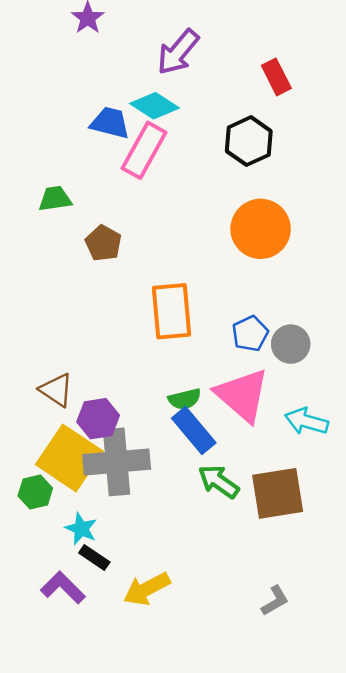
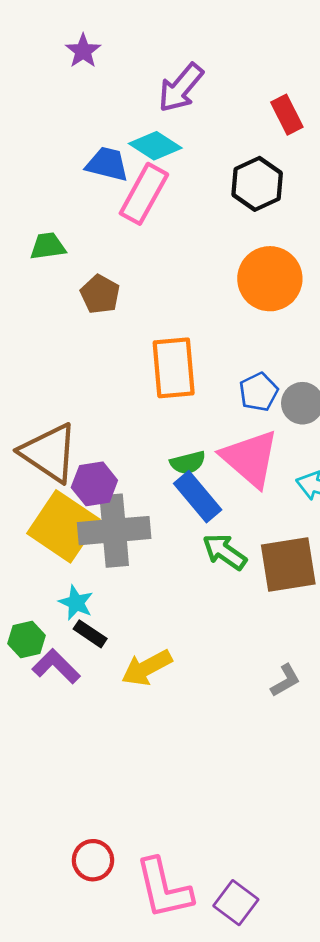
brown triangle: (56, 390) -> (49, 453), size x1.6
green hexagon: (35, 492) -> (26, 639), moved

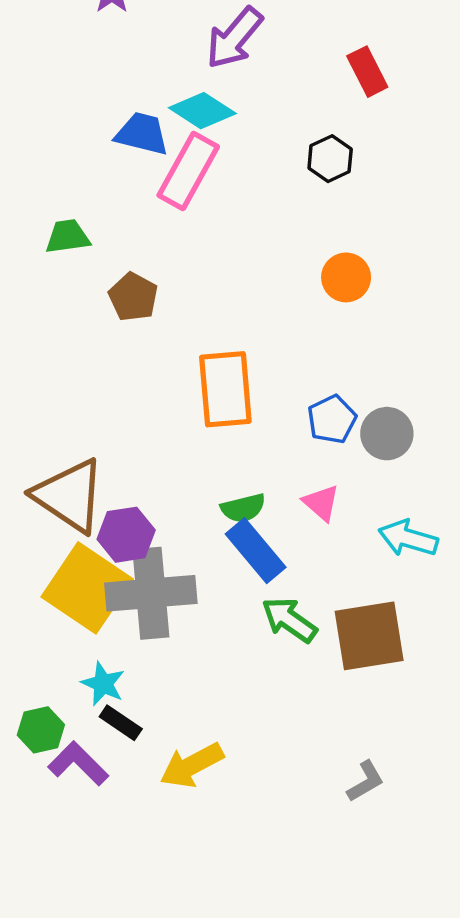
black hexagon: (257, 184) -> (330, 159), size x0.7
orange circle: (270, 279) -> (346, 277), size x0.6
pink triangle: (250, 458) -> (321, 503), size x0.5

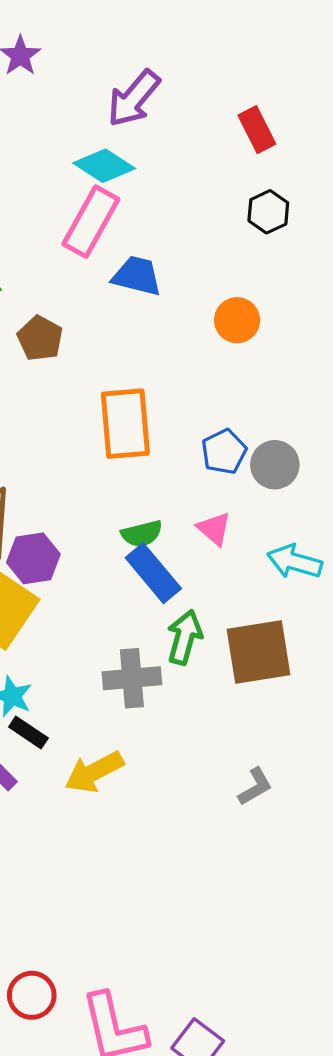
blue trapezoid: (142, 134) -> (137, 276), moved
black hexagon: (330, 159) -> (268, 212), moved
gray cross: (151, 593) -> (132, 678), moved, size x0.7
green arrow: (289, 620) -> (185, 637), turned 70

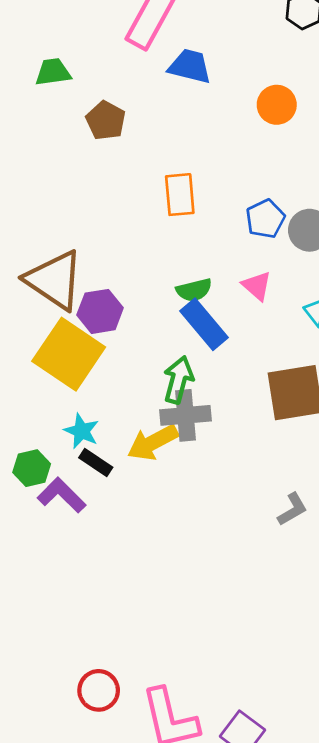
orange rectangle: (125, 424) -> (180, 195), size x0.7
green arrow: (185, 637) -> (178, 380), moved
yellow arrow: (94, 772) -> (153, 442), moved

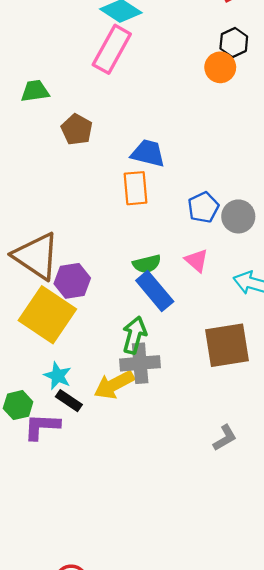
blue trapezoid: (190, 66) -> (148, 153), moved
orange circle: (277, 105) -> (220, 67), moved
purple L-shape: (62, 495) -> (42, 427), turned -42

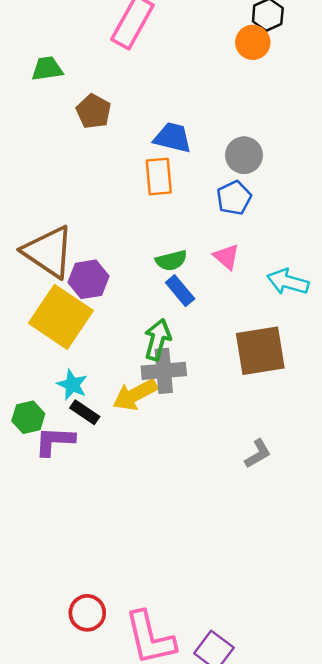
gray circle: (238, 216) -> (244, 155), moved
blue rectangle: (155, 291) -> (180, 291), size x0.7

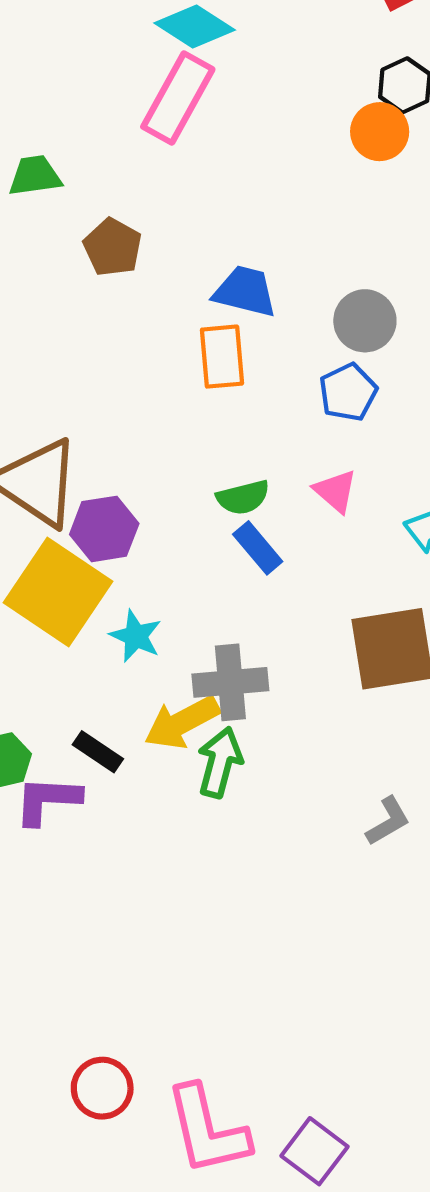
green arrow: (157, 340) -> (220, 762), moved
cyan star: (72, 385) -> (136, 636), moved

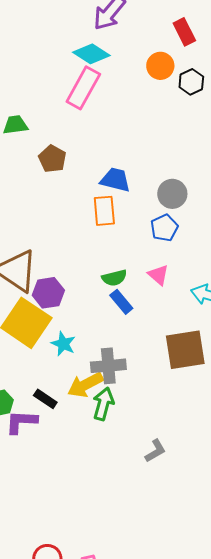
orange circle: (380, 132) -> (160, 66), moved
gray L-shape: (388, 821) -> (155, 451), moved

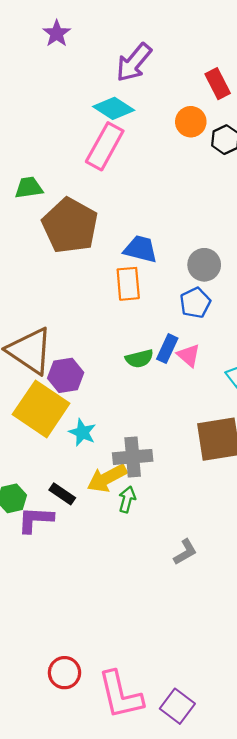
brown pentagon: (52, 159) -> (70, 226), size x1.8
blue rectangle: (121, 302) -> (167, 349), moved, turned 65
green arrow: (103, 404) -> (127, 499), size x0.7

